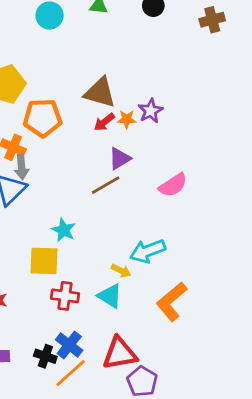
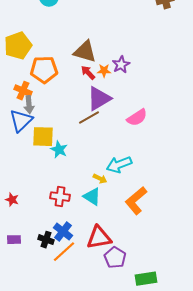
red arrow: (104, 122) -> (88, 73), turned 84
purple triangle: (120, 159) -> (99, 99), size x1.5
yellow square: (44, 261) -> (43, 137), moved

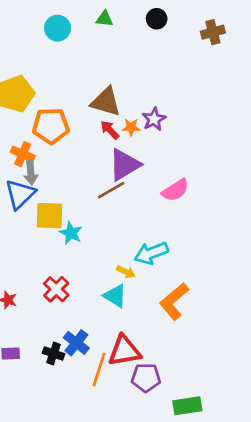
red cross: (60, 197) -> (56, 289), moved, turned 36
orange line: (64, 252) -> (99, 370), moved, turned -30
purple pentagon: (115, 258) -> (146, 378), turned -30

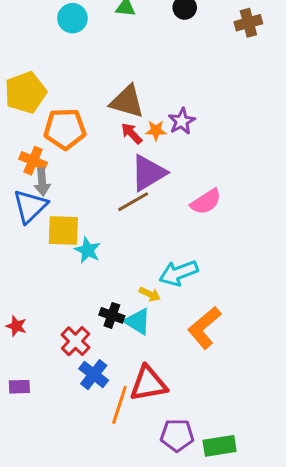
red cross: (56, 289) -> (75, 341), moved
black cross: (54, 354) -> (112, 315), moved
purple pentagon: (146, 378) -> (177, 435), moved

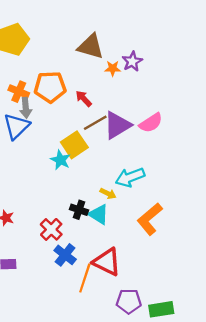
orange pentagon: (65, 129) -> (50, 87), moved
red arrow: (132, 133) -> (84, 99), moved
purple triangle: (148, 173) -> (117, 125), moved
yellow square: (63, 230) -> (74, 145), moved, turned -36
red triangle: (148, 384) -> (107, 262), turned 36

